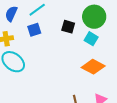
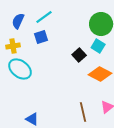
black square: (68, 27) -> (79, 55), moved, turned 32

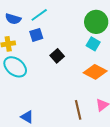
blue semicircle: (18, 21) -> (13, 19), turned -98
black square: (79, 55) -> (57, 56), moved

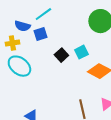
blue semicircle: (13, 19) -> (22, 26), moved
cyan square: (93, 44) -> (81, 52), moved, turned 32

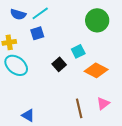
blue semicircle: (22, 26) -> (18, 14), moved
black square: (61, 55) -> (59, 64), moved

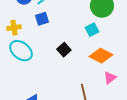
cyan square: (78, 51) -> (92, 30), moved
pink triangle: (103, 103) -> (110, 78), moved

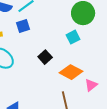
orange diamond: (101, 56) -> (71, 72), moved

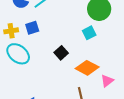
blue square: (23, 26) -> (32, 28), moved

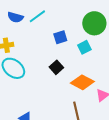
blue square: (32, 28) -> (60, 37), moved

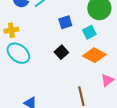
orange diamond: (82, 82) -> (94, 55), moved

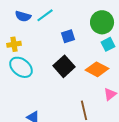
cyan square: (89, 32) -> (108, 44), moved
black square: (61, 52) -> (64, 66), size x1.5

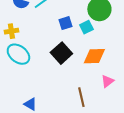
cyan square: (108, 44) -> (86, 27), moved
orange diamond: (97, 69) -> (94, 56), turned -30

